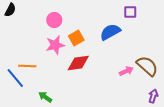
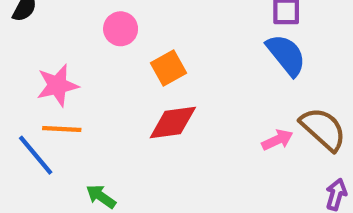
blue semicircle: (110, 32) -> (286, 55), moved, turned 80
pink star: (55, 45) -> (57, 85), moved

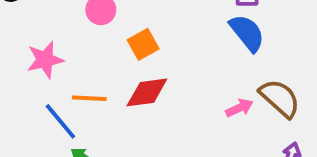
orange line: (62, 129) -> (89, 98), moved
blue line: (36, 155) -> (60, 121), moved

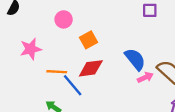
blue semicircle: (247, 33) -> (135, 59), moved
blue line: (60, 121) -> (73, 85), moved

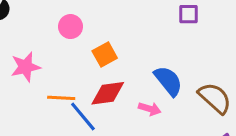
pink arrow: (145, 77) -> (150, 109), moved, turned 42

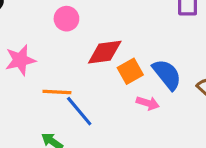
orange square: (105, 54) -> (130, 71), moved
red diamond: (108, 93) -> (105, 52), moved

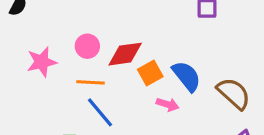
pink circle: (66, 19) -> (87, 46), moved
orange line: (57, 92) -> (90, 82), moved

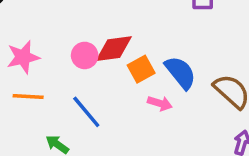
pink circle: (87, 46) -> (85, 55), moved
orange line: (90, 82) -> (28, 97), moved

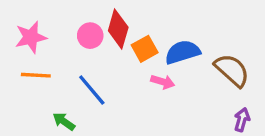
red diamond: (114, 49) -> (118, 29), turned -66
blue semicircle: (180, 73) -> (183, 52), turned -68

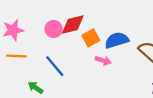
red diamond: (118, 29) -> (73, 24), turned 60

